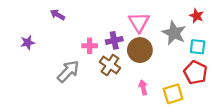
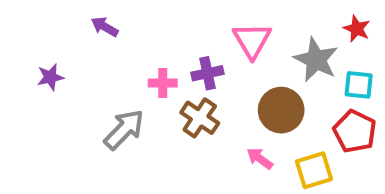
brown circle: (140, 50) -> (281, 110), moved
pink arrow: (143, 87) -> (260, 159), turned -40

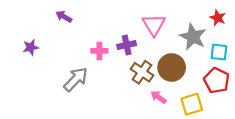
brown cross: (200, 118) -> (142, 72), moved

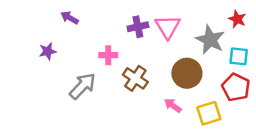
purple cross: (127, 45) -> (138, 27), moved
purple star: (31, 47) -> (48, 51), moved
brown cross: (142, 72) -> (135, 78), moved

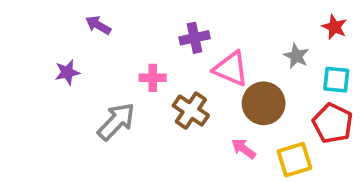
pink triangle: (168, 27) -> (231, 69), moved, turned -36
gray star: (210, 40) -> (296, 56), size x0.6

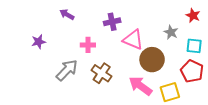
purple arrow: (98, 25) -> (67, 14), moved
brown cross: (191, 111) -> (102, 73), moved
pink arrow: (244, 149) -> (140, 86), size x1.6

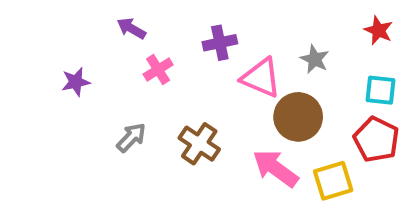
gray star: (171, 32) -> (315, 59), moved
pink cross: (88, 45) -> (158, 70), moved, turned -32
gray arrow: (67, 70) -> (131, 137), size x0.7

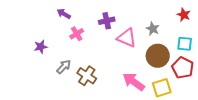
purple star: (76, 82) -> (41, 47), moved
brown circle: (298, 117) -> (158, 56), moved
brown cross: (199, 144) -> (87, 76), moved

